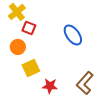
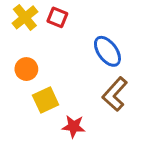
red square: (29, 28) -> (57, 17), moved
brown L-shape: (85, 83) -> (115, 94), moved

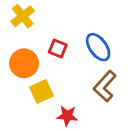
red square: (57, 17) -> (58, 48), moved
orange circle: (26, 69) -> (24, 63), size x1.4

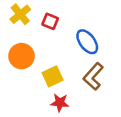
red square: (58, 48) -> (50, 21), moved
yellow square: (42, 92) -> (53, 76), moved

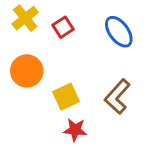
red square: (50, 21) -> (63, 27), turned 35
blue ellipse: (87, 42) -> (119, 32), moved

